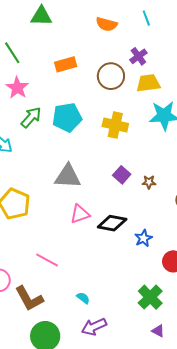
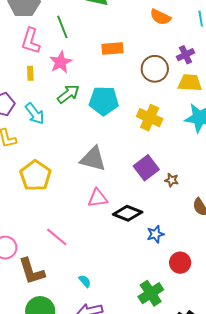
purple square: (122, 175) -> (146, 168), size x1.4

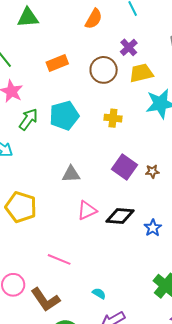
orange semicircle: (160, 17) -> (94, 19), turned -70
yellow cross: (150, 118) -> (113, 118), size x0.7
gray triangle: (93, 159) -> (71, 174), size x0.7

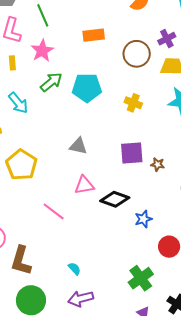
purple square: (125, 167) -> (132, 153), turned 35
pink line: (59, 259) -> (54, 211), moved
brown L-shape: (45, 300) -> (21, 261), turned 36

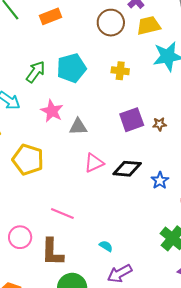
orange rectangle: (94, 35) -> (50, 16), moved
pink star: (42, 51) -> (52, 111), moved
pink line: (54, 211) -> (62, 214), moved

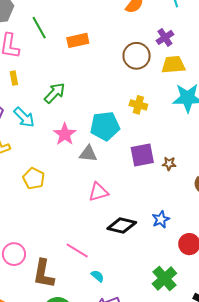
cyan pentagon: (71, 68) -> (105, 126), moved
yellow pentagon: (28, 160) -> (34, 179), size x0.7
black diamond: (127, 169) -> (122, 226), moved
pink line: (62, 214) -> (77, 251), moved

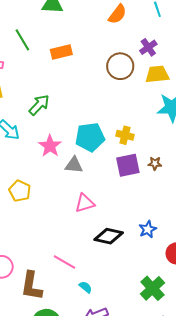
yellow cross: (138, 105) -> (125, 135), moved
brown star: (169, 164) -> (155, 163), moved

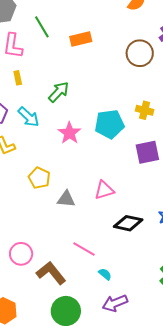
yellow cross: (125, 135) -> (145, 110), moved
gray triangle: (74, 165) -> (66, 199), moved
brown L-shape: (31, 286) -> (51, 273), turned 132

